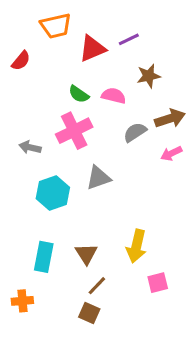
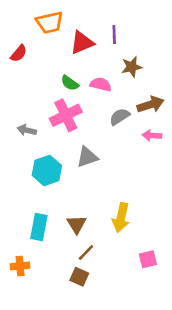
purple line: (129, 39) -> (114, 35), turned -66
pink arrow: (171, 153) -> (152, 135), turned 30
pink square: (158, 283) -> (148, 259), moved

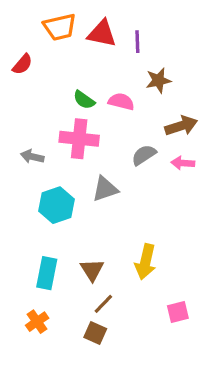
red triangle: (82, 43) -> (102, 34), moved, turned 35
pink cross: (66, 115) -> (79, 139), turned 32
gray semicircle: (120, 117) -> (144, 155), moved
orange cross: (20, 266) -> (37, 322), moved, turned -30

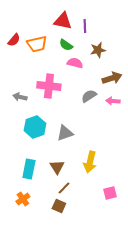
orange trapezoid: (60, 27) -> (37, 44), moved
green semicircle: (84, 100) -> (66, 45), moved
gray triangle: (105, 189) -> (65, 133), moved

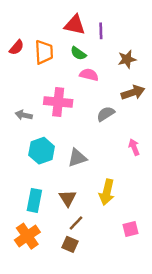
orange trapezoid: (37, 44) -> (44, 52), turned -80
brown star: (98, 50) -> (127, 59), moved
pink arrow: (113, 101) -> (134, 147), moved, turned 64
orange cross: (23, 199) -> (27, 236), size x1.5

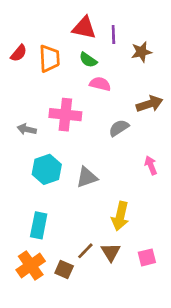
brown star: (127, 59) -> (142, 52), moved
brown triangle: (68, 198) -> (111, 252), moved
brown square: (70, 244) -> (64, 269), moved

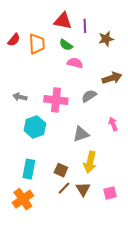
pink cross: (65, 115) -> (56, 100), moved
gray triangle: (87, 177) -> (81, 134), moved
brown square: (64, 269) -> (61, 170), moved

